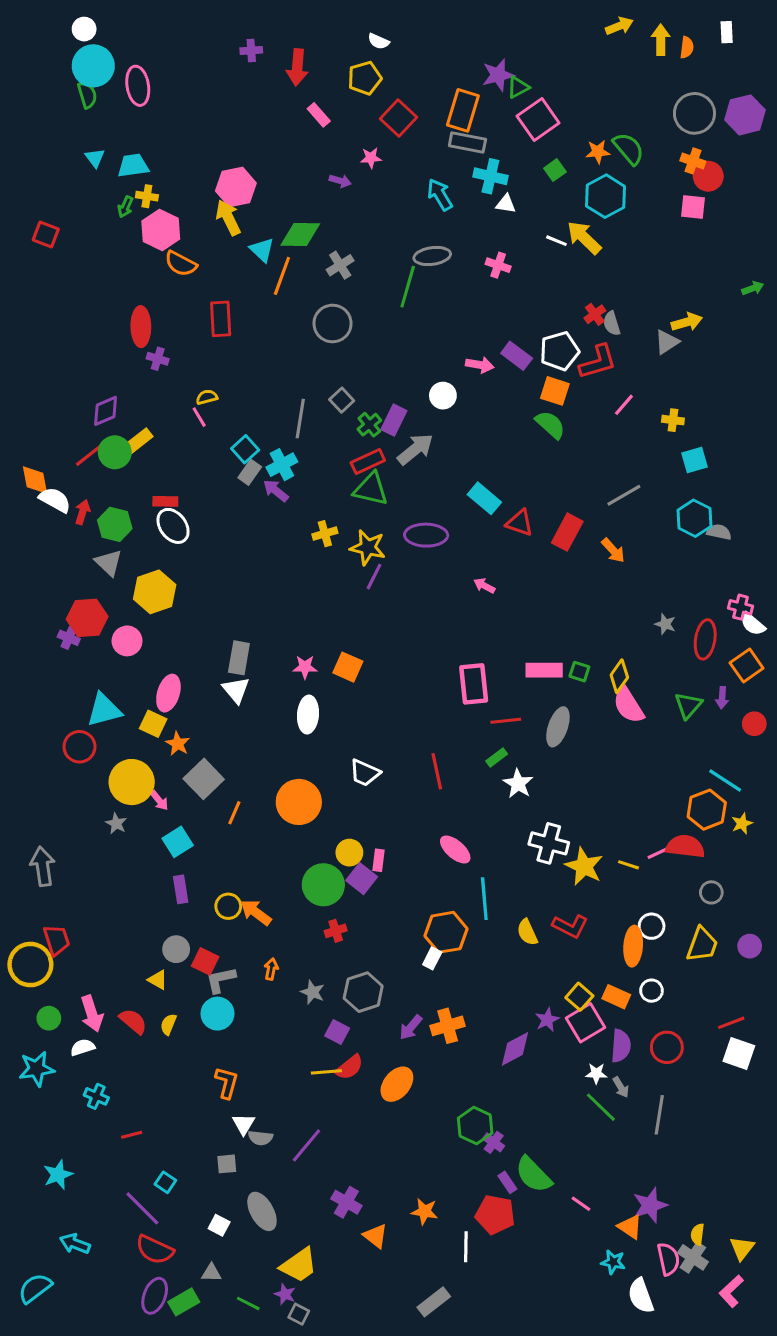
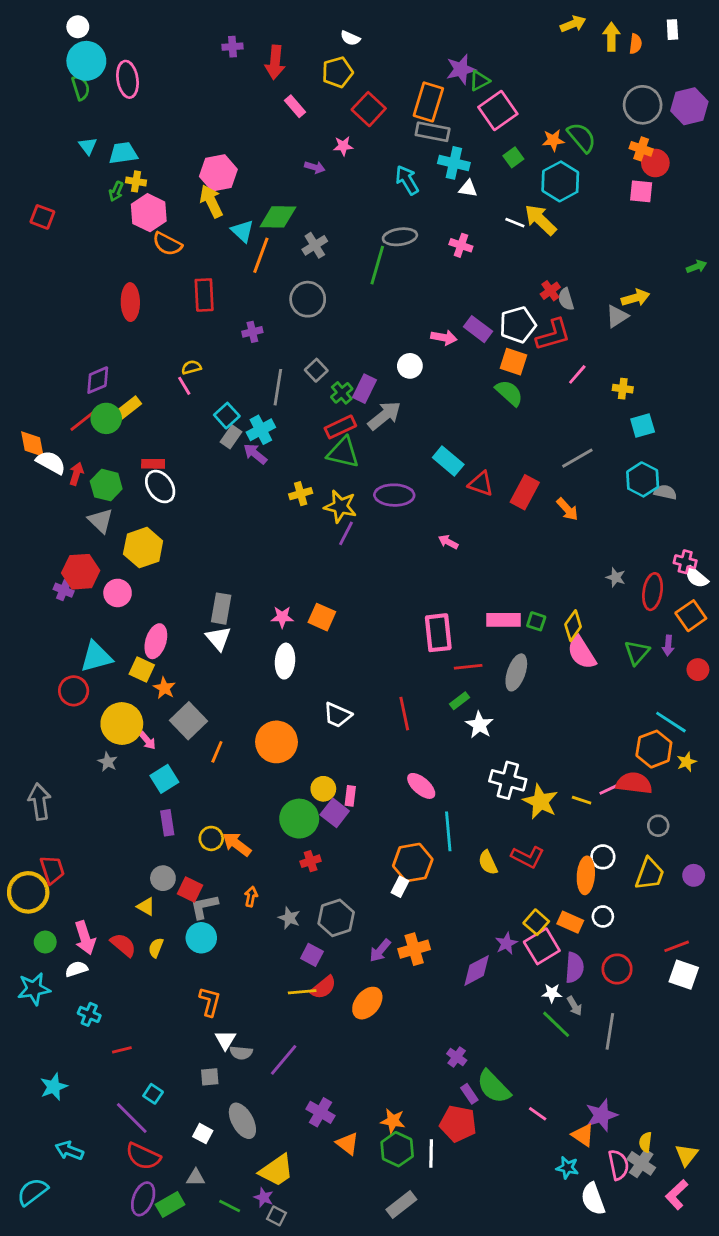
purple cross: (158, 359) -> (252, 332), moved, turned -30
green hexagon: (475, 1126) -> (397, 1149), moved

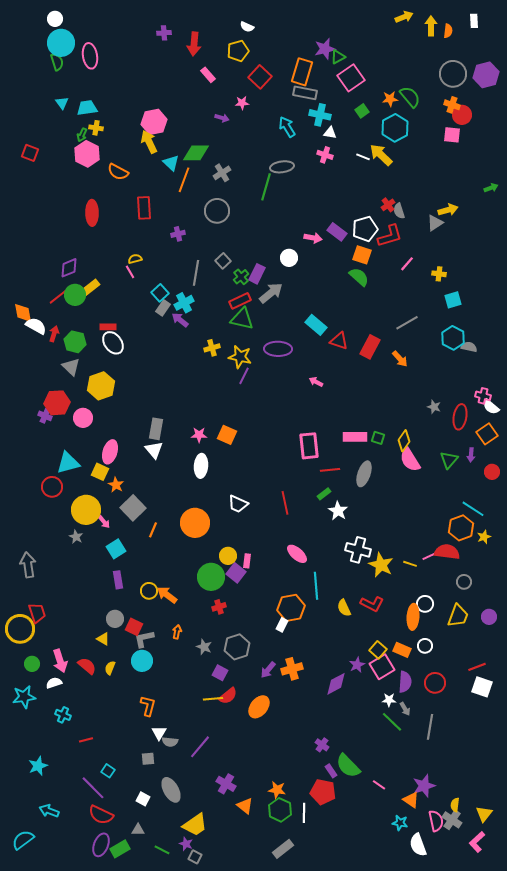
pink hexagon: (149, 213) -> (87, 154), moved
pink cross: (461, 245) -> (325, 155), moved

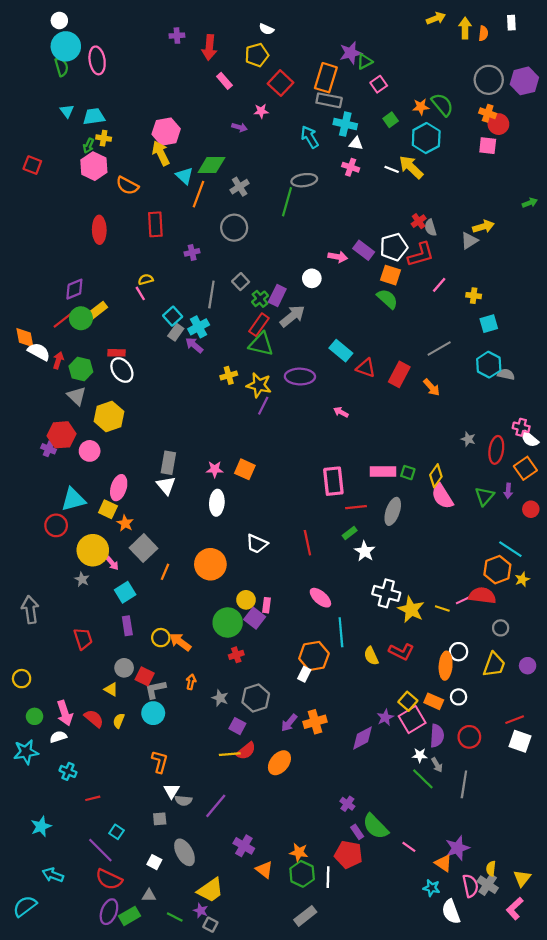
pink square: (351, 78) -> (379, 84), size x0.6
red rectangle: (240, 301) -> (259, 325), turned -30
red trapezoid: (37, 613) -> (83, 639), moved
yellow circle: (20, 629) -> (22, 679), size x0.6

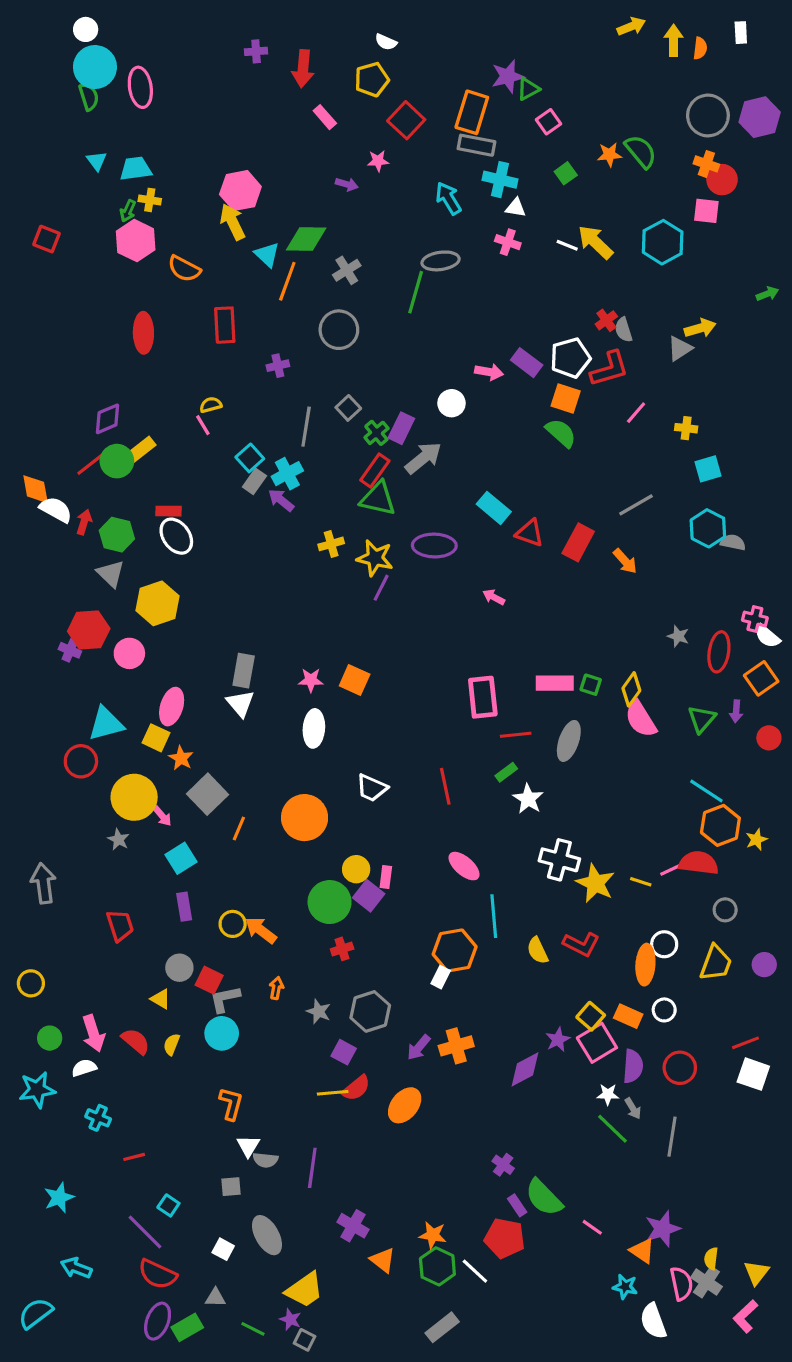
cyan hexagon: (426, 138) -> (663, 242), moved
cyan line: (510, 549) -> (706, 791), moved
purple line: (216, 806) -> (312, 1168), turned -32
white line: (328, 877) -> (475, 1271), turned -48

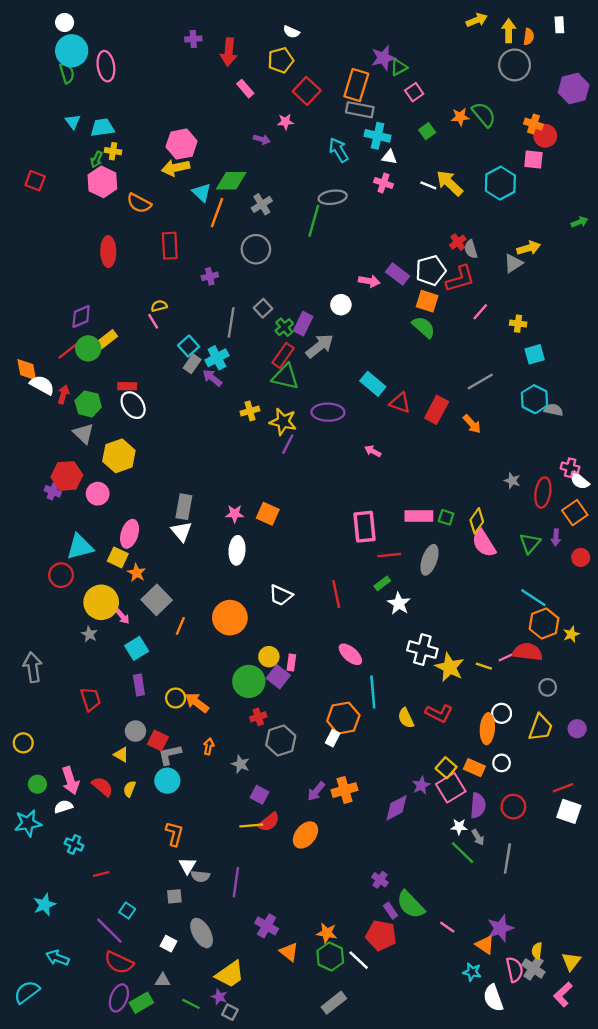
gray circle: (708, 115) -> (515, 65), moved
yellow arrow: (233, 222) -> (176, 168), turned -76
gray hexagon: (370, 1011) -> (281, 740), moved

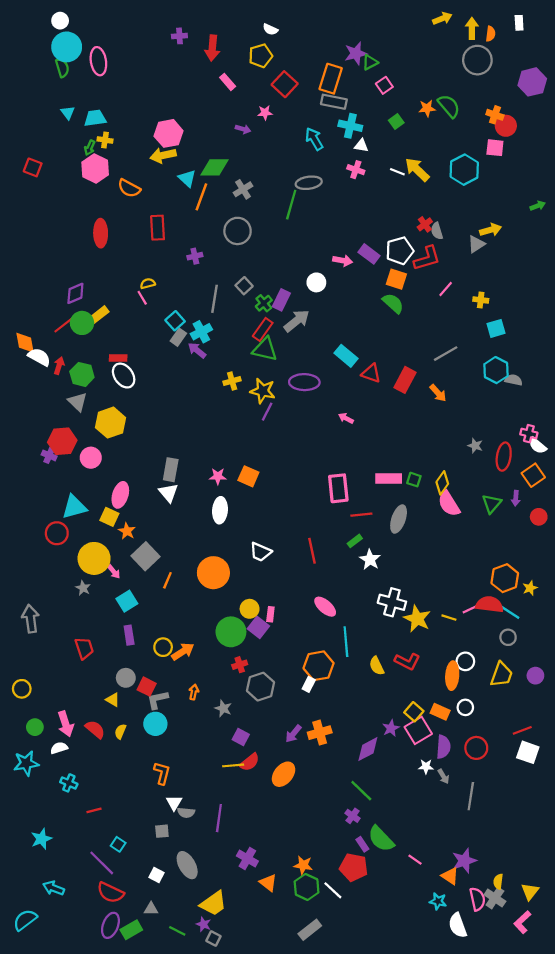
cyan line: (533, 598) -> (508, 611), moved
orange arrow: (197, 703) -> (183, 652), turned 110
green line: (463, 853) -> (361, 791), moved

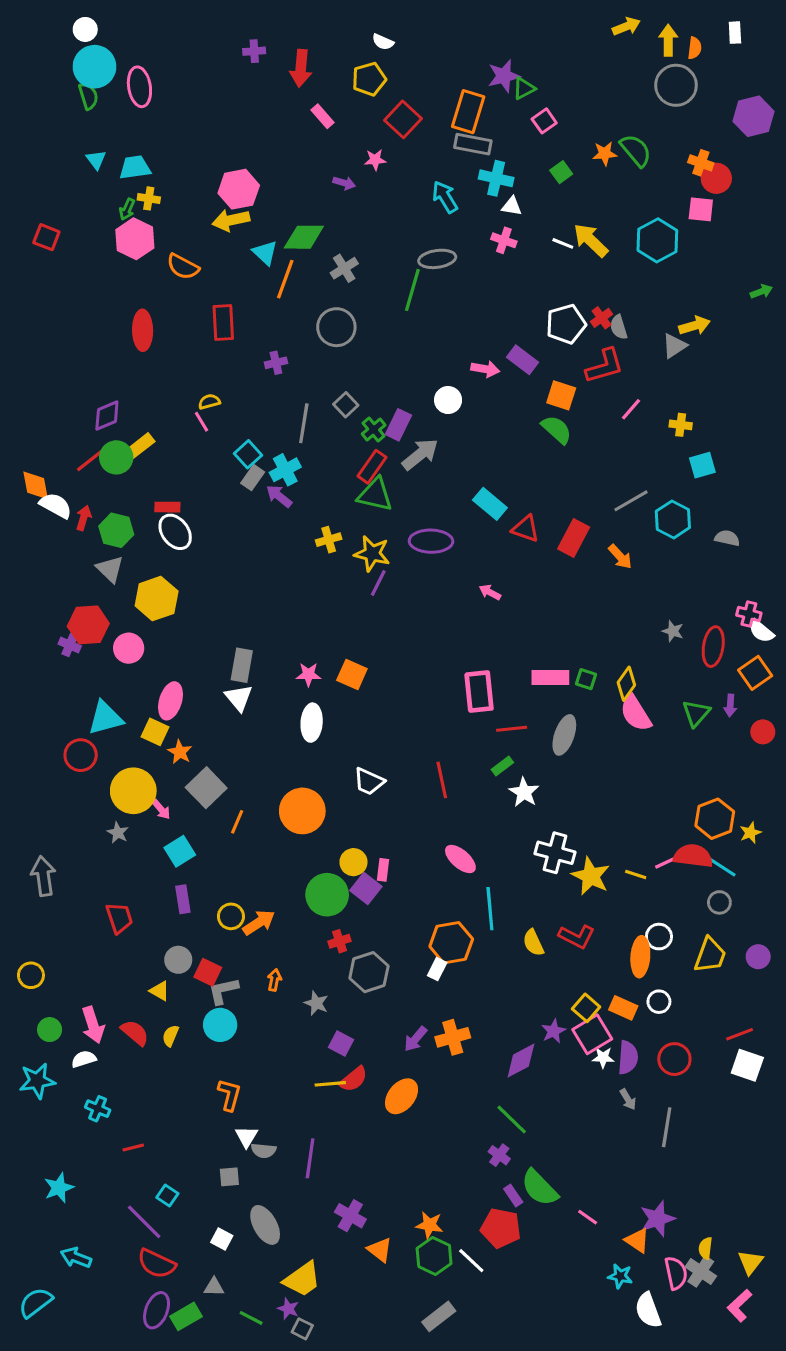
white pentagon: (400, 251) -> (566, 324), moved
cyan hexagon: (496, 370) -> (673, 519), moved
white star: (426, 767) -> (603, 1057), moved

